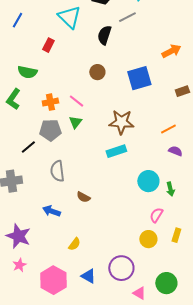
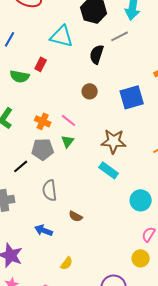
cyan triangle: (69, 17) -> (62, 36), turned -30
green semicircle: (27, 72) -> (20, 76), moved
orange cross: (50, 102) -> (43, 121), turned 35
cyan rectangle: (116, 151) -> (109, 170), turned 54

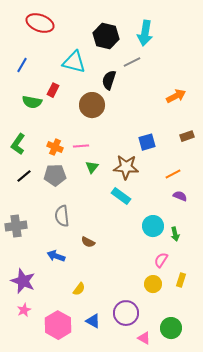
brown circle: (90, 91) -> (92, 105), moved, size x1.6
blue square: (132, 97) -> (147, 142), moved, size x0.7
pink line: (69, 120) -> (81, 146), turned -42
green triangle: (68, 141) -> (92, 167), moved
black line: (21, 166) -> (24, 176), moved

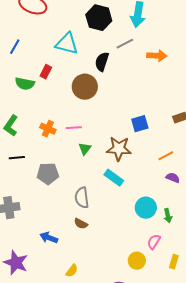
orange arrow: (176, 96) -> (157, 56), moved, turned 30
gray pentagon: (55, 175) -> (48, 174), moved
black line: (24, 176) -> (17, 158), turned 35
gray semicircle: (62, 216) -> (82, 198), moved
yellow circle: (153, 284) -> (137, 261), moved

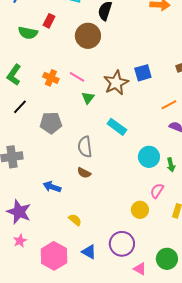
pink line: (74, 128) -> (77, 77), turned 35
brown star: (119, 149) -> (116, 83), moved, turned -30
black line: (17, 158) -> (20, 107), turned -42
yellow semicircle: (72, 271) -> (75, 220), turned -88

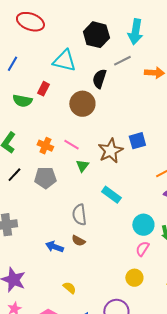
gray pentagon: (51, 123) -> (45, 178), moved
blue arrow: (52, 187) -> (54, 247), moved
pink semicircle: (157, 191) -> (142, 249), moved

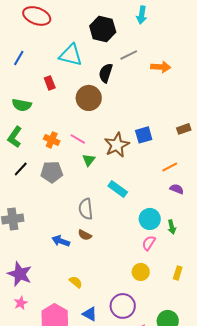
cyan arrow: (135, 32) -> (142, 15), moved, size x0.7
red rectangle: (43, 89) -> (50, 83), turned -48
green semicircle: (22, 101) -> (22, 105), moved

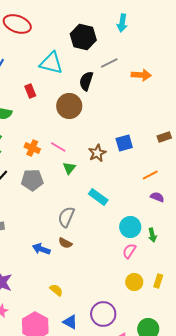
brown star: (117, 145) -> (97, 153), size x0.7
gray semicircle: (86, 209) -> (66, 217), turned 30
yellow circle: (141, 272) -> (134, 282), moved

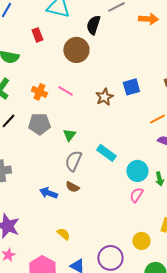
green triangle: (69, 168) -> (69, 135), moved
cyan rectangle: (98, 197) -> (106, 153), moved
yellow circle: (134, 282) -> (141, 241), moved

